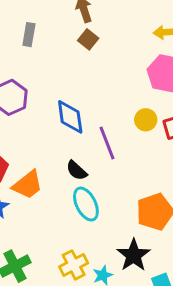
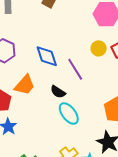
orange trapezoid: (28, 185) -> (25, 85), moved

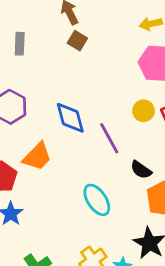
black semicircle: (58, 92) -> (141, 170), moved

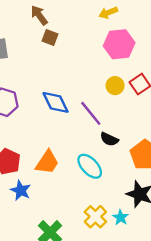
orange trapezoid: (37, 157) -> (47, 162), moved
black semicircle: (141, 170) -> (109, 139), moved

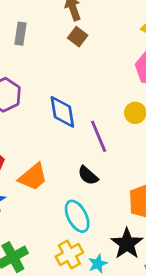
black semicircle: (109, 139) -> (88, 176), moved
cyan ellipse: (90, 166) -> (77, 216), moved

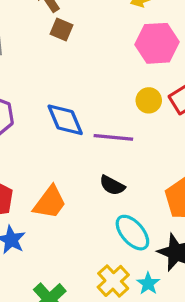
purple line: (99, 136) -> (113, 137), turned -48
cyan ellipse: (77, 216) -> (132, 233), moved

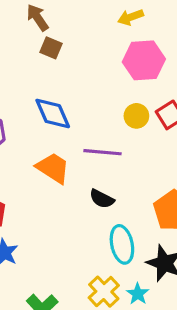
blue diamond: (65, 120) -> (53, 113), moved
orange trapezoid: (50, 202) -> (53, 168), moved, turned -93
cyan ellipse: (132, 233) -> (122, 244), turned 30

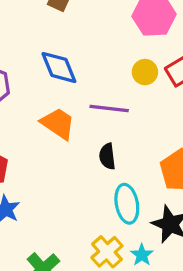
black semicircle: (102, 199) -> (107, 156), turned 55

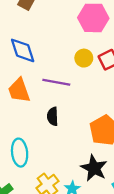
orange trapezoid: (58, 123) -> (19, 90), turned -148
cyan ellipse: (127, 204) -> (20, 153), moved

